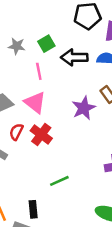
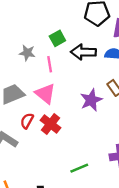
gray star: (17, 46) -> (27, 53), moved
green line: (59, 181) -> (79, 168), moved

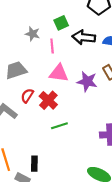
pink triangle: (45, 94) -> (59, 73), moved, turned -36
purple star: (91, 100) -> (87, 82), turned 30
green line: (79, 168) -> (59, 126), moved

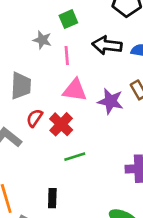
green square: (61, 23) -> (68, 19), moved
gray trapezoid: (16, 70) -> (21, 86), turned 110
black rectangle: (34, 164) -> (52, 198), moved

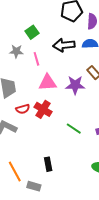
red semicircle: (34, 118) -> (23, 109), turned -128
green line: (75, 157) -> (74, 129), moved, turned 63

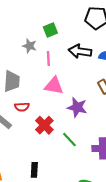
purple star: (75, 85) -> (77, 107), moved
red cross: (43, 109) -> (44, 125), moved

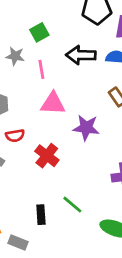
green line: (69, 140) -> (72, 205), moved

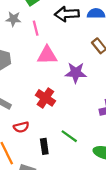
red semicircle: (15, 136) -> (21, 127), moved

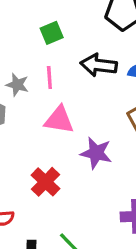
gray star: (13, 19) -> (17, 85), moved

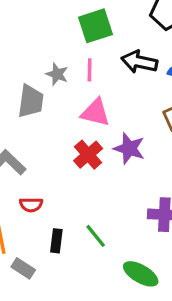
green square: (52, 33) -> (96, 26), size x1.5
red cross: (45, 182) -> (88, 155), moved

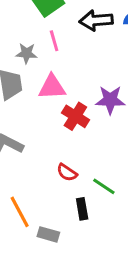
pink triangle: (95, 113) -> (52, 87), moved
red semicircle: (31, 205) -> (67, 172), moved, turned 50
black rectangle: (56, 241) -> (82, 209), moved

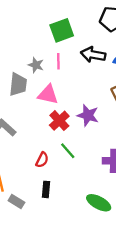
red semicircle: (67, 172) -> (42, 160), turned -112
green line: (104, 186) -> (68, 151), moved

